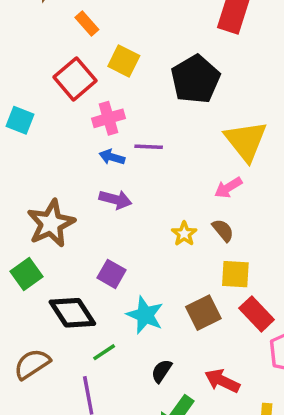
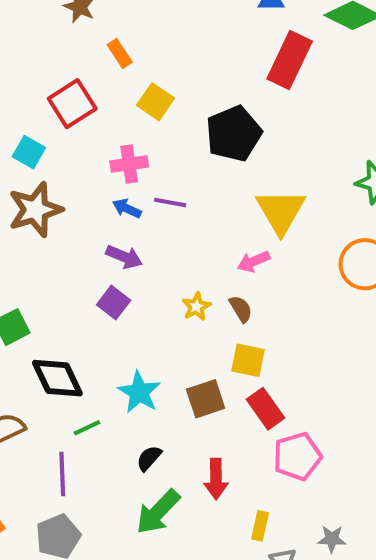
red square: (75, 79) -> (72, 104), moved
brown star: (51, 223) -> (35, 210), moved
purple square: (111, 274) -> (114, 302), moved
red arrow: (222, 381) -> (216, 479), turned -124

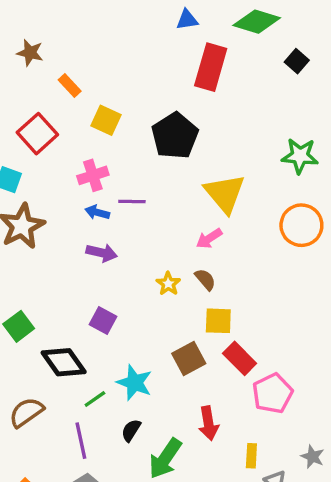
purple square: (114, 302) -> (103, 320), moved
cyan star: (139, 392) -> (134, 383), moved
black semicircle: (149, 458) -> (131, 430), moved
gray star: (332, 539) -> (313, 457), turned 30

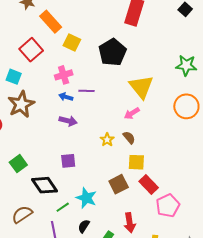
orange rectangle: (70, 86) -> (51, 22), size x1.6
purple square: (103, 320) -> (68, 161), turned -35

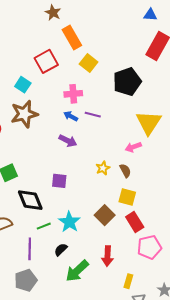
brown square: (119, 184) -> (105, 215), turned -30

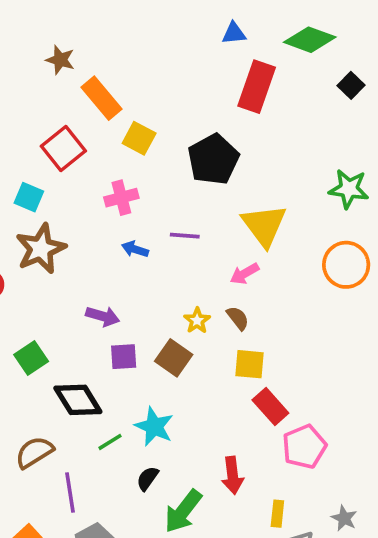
purple line: (93, 115) -> (185, 236), moved
blue arrow: (71, 116) -> (135, 249), moved
purple arrow: (68, 141) -> (103, 316), moved
brown square: (105, 215) -> (174, 358), moved
purple line: (30, 249) -> (70, 492), moved

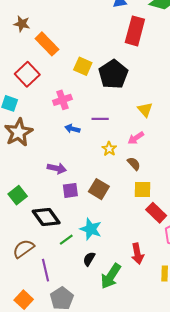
yellow square: (139, 138) -> (83, 66), moved
yellow triangle: (264, 225) -> (145, 110), size x0.6
yellow star: (197, 321) -> (109, 149), moved

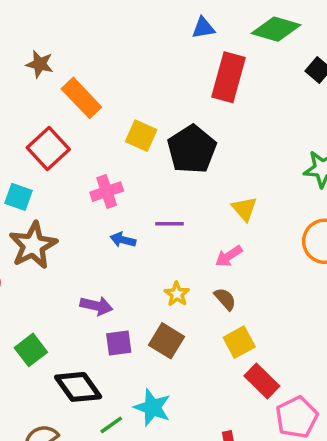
yellow star: (109, 149) -> (177, 294), moved
yellow square: (142, 189) -> (239, 342), turned -30

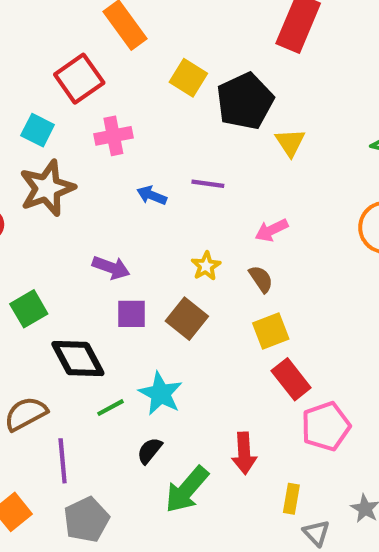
pink cross: (107, 192) -> (113, 136), moved
yellow triangle: (244, 209) -> (290, 142), moved

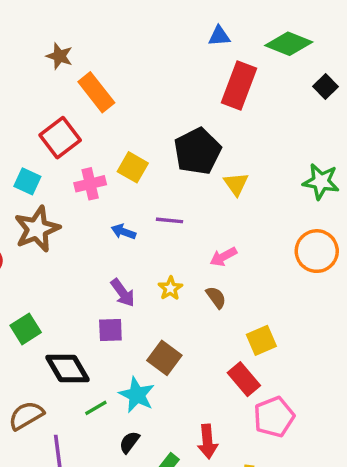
yellow square: (188, 78) -> (133, 167), moved
purple arrow: (111, 268) -> (123, 293), moved, turned 36
brown square: (187, 319) -> (164, 358), moved
yellow square: (271, 331) -> (261, 340), moved

